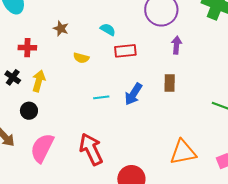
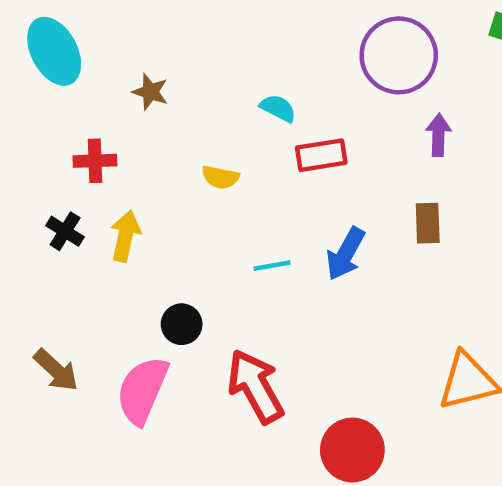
brown star: (61, 28) -> (150, 92), moved
black circle: (29, 111) -> (182, 324), moved

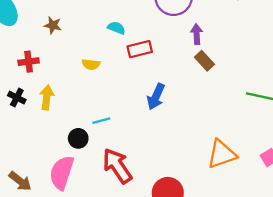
brown rectangle: (428, 223) -> (204, 61), moved, turned -36
cyan line: (272, 266) -> (101, 121), moved
brown arrow: (56, 370) -> (20, 181), moved

